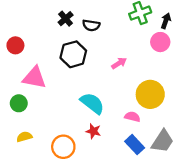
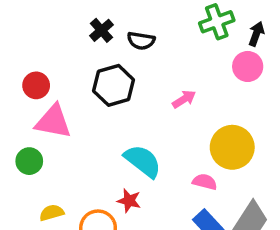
red circle: (15, 45) -> (36, 85), moved
red star: (93, 131) -> (129, 201), moved
yellow semicircle: (24, 137) -> (52, 213), moved

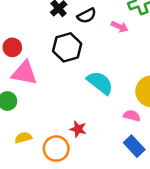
black semicircle: (141, 41) -> (87, 16), turned -36
pink arrow: (184, 99) -> (120, 27), moved, turned 56
cyan semicircle: (143, 161) -> (100, 83), moved

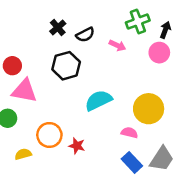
cyan semicircle: (100, 83) -> (98, 100), turned -64
orange circle: (56, 149) -> (49, 135), moved

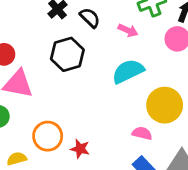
black semicircle: (85, 35) -> (90, 18), turned -108
cyan semicircle: (98, 100) -> (128, 71), moved

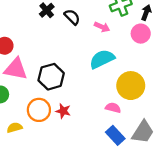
black hexagon: (67, 54) -> (51, 77), moved
red star: (80, 149) -> (63, 111), moved

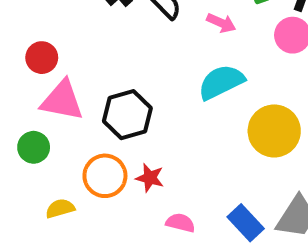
pink semicircle: (113, 108) -> (180, 223), moved

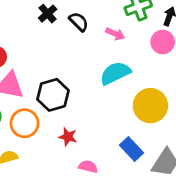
orange circle: (105, 176) -> (25, 123), moved
blue rectangle: (246, 223) -> (131, 149), moved

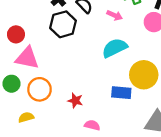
black hexagon: (53, 95) -> (63, 24), moved
blue rectangle: (131, 149) -> (121, 93), moved, turned -42

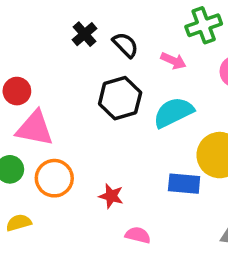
black hexagon: (63, 24) -> (120, 98), moved
yellow semicircle: (26, 117) -> (19, 223), moved

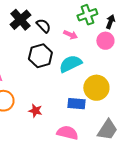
black cross: (84, 34) -> (20, 20), size x1.5
pink semicircle: (138, 235) -> (67, 133), moved, size x1.5

